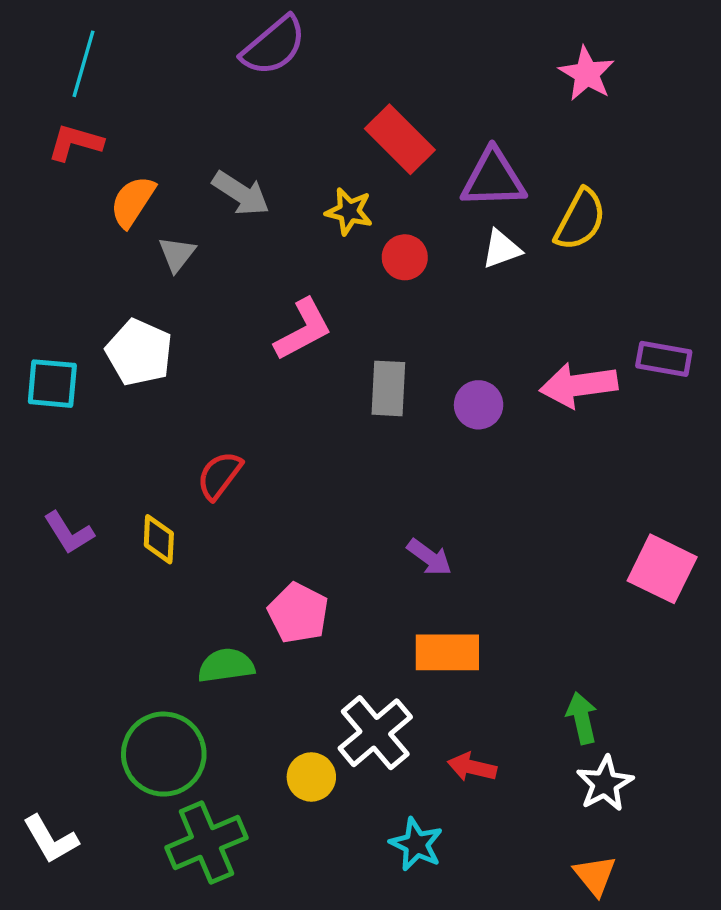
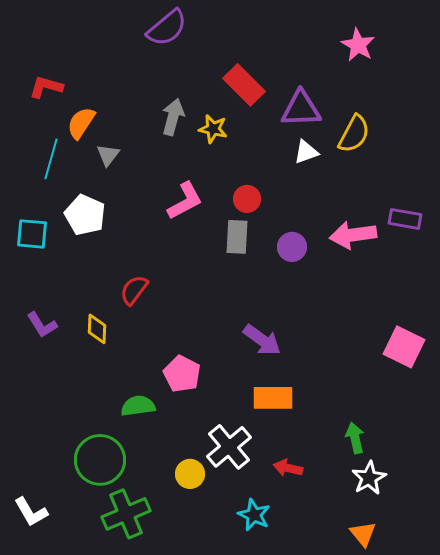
cyan line: (83, 64) -> (51, 159), moved
gray arrow: (241, 193) -> (173, 117), moved, turned -108
red circle: (405, 257) -> (247, 199), moved
purple arrow: (429, 557) -> (262, 340), size x1.4

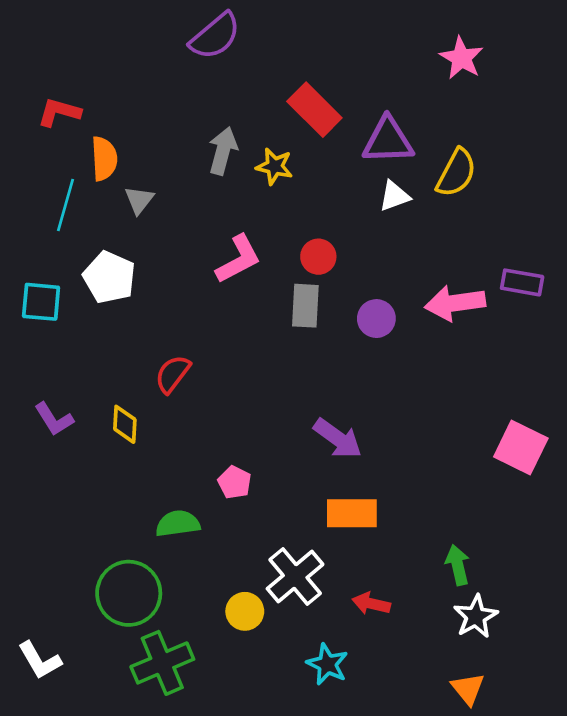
orange semicircle: (81, 123) -> (104, 159), turned 144
pink pentagon: (182, 374) -> (234, 482), size x0.7

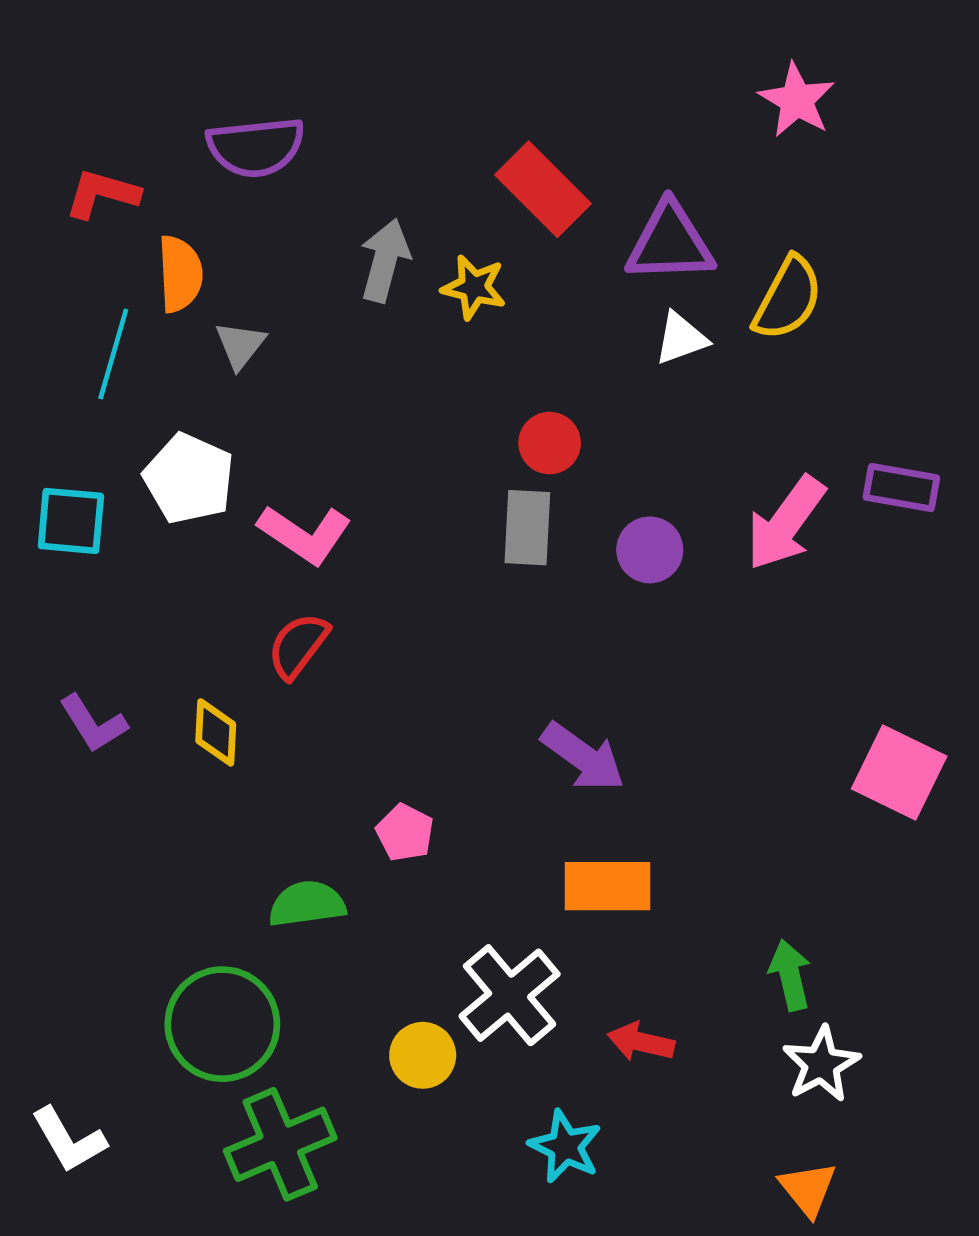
purple semicircle: (215, 36) -> (256, 147), moved, turned 34
pink L-shape: (238, 259) -> (305, 534), moved, turned 62
pink arrow: (455, 303) -> (786, 523), turned -46

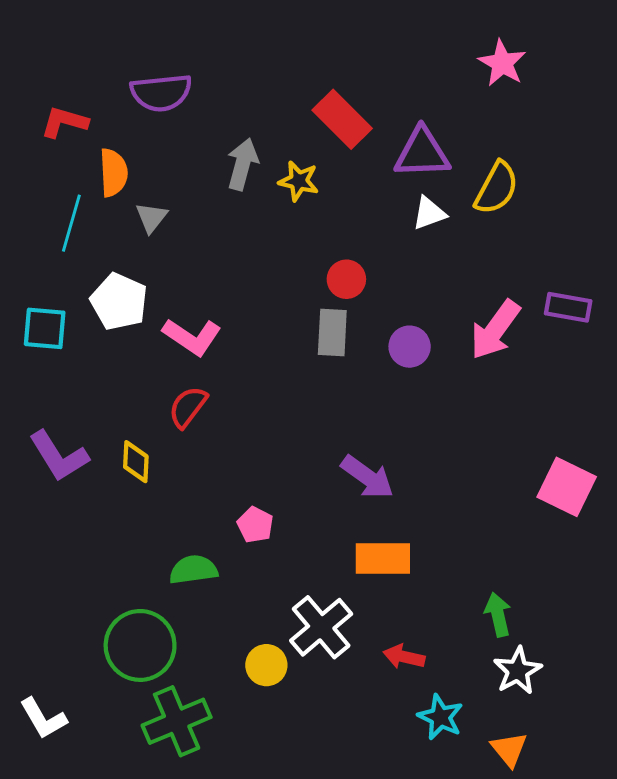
purple L-shape: (93, 724) -> (59, 456), size x1.4
cyan star: (565, 1147) -> (440, 717), moved

